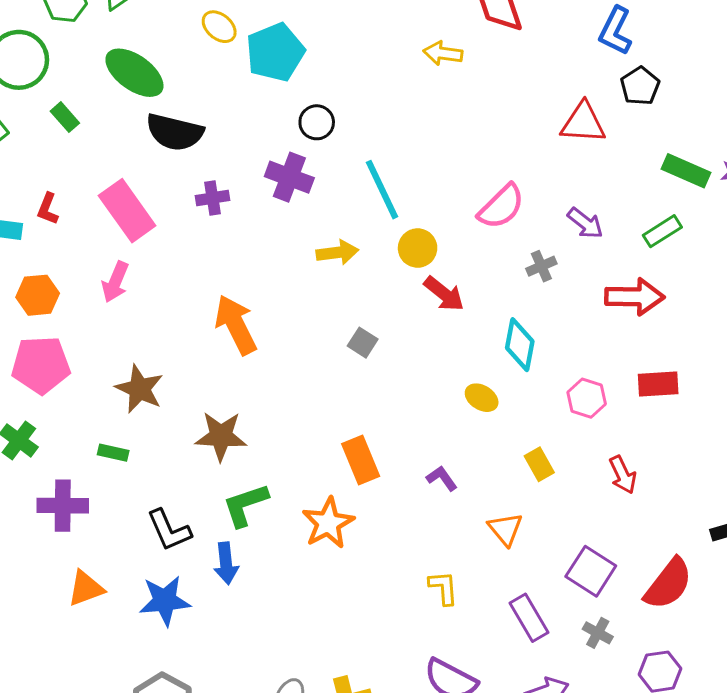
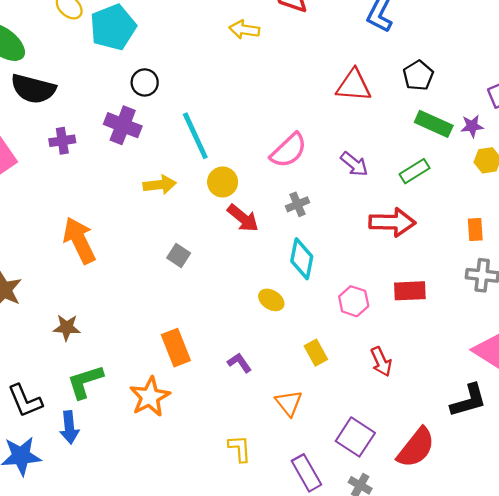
black pentagon: (640, 86) -> (418, 75), moved
gray cross: (541, 266) -> (298, 204), moved
brown star: (221, 436) -> (67, 327), size x0.7

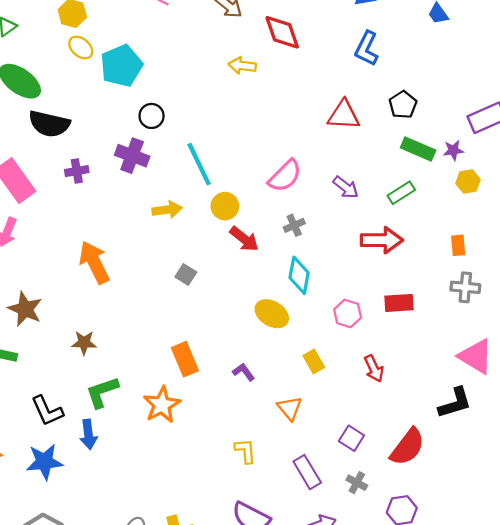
yellow ellipse: (271, 300) -> (272, 314), size x1.4
purple square: (355, 437) -> (351, 438), size x0.7

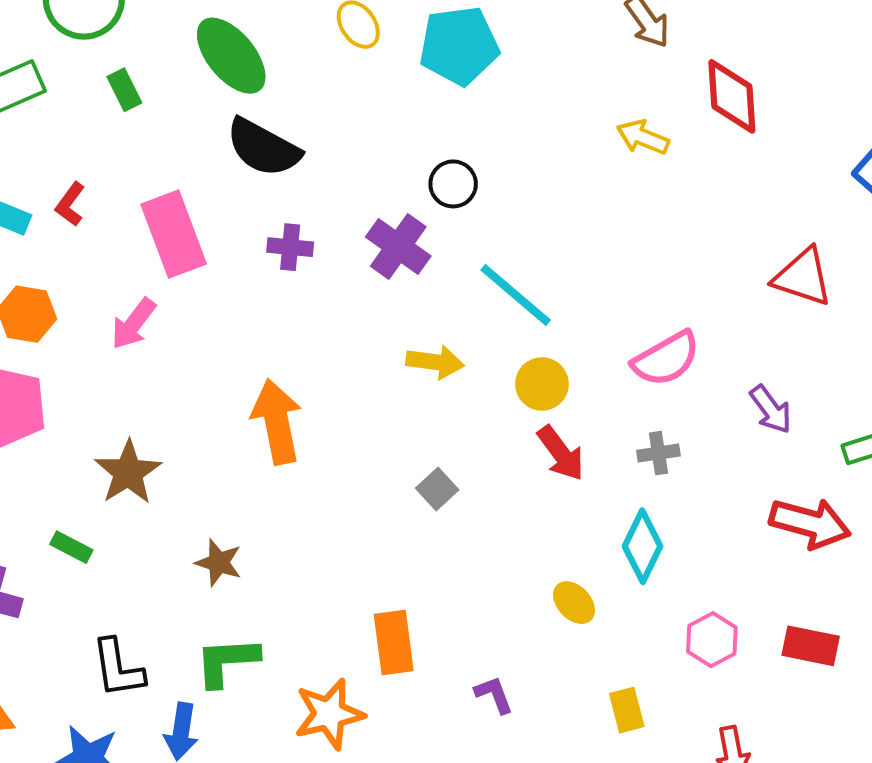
cyan pentagon: (121, 66) -> (459, 46), moved
cyan line: (199, 164) -> (516, 295), turned -39
yellow ellipse: (272, 314) -> (574, 603), size x0.7

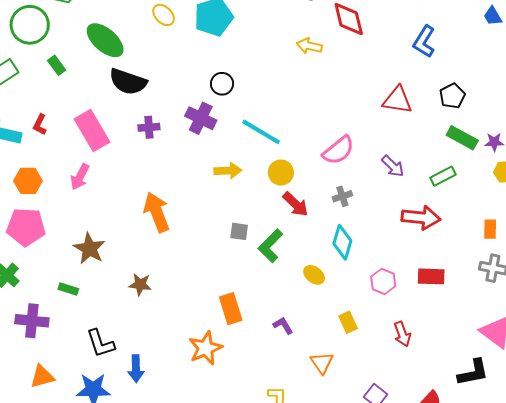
gray square: (437, 489) -> (239, 231), turned -30
green L-shape: (227, 661) -> (270, 246), moved, turned -32

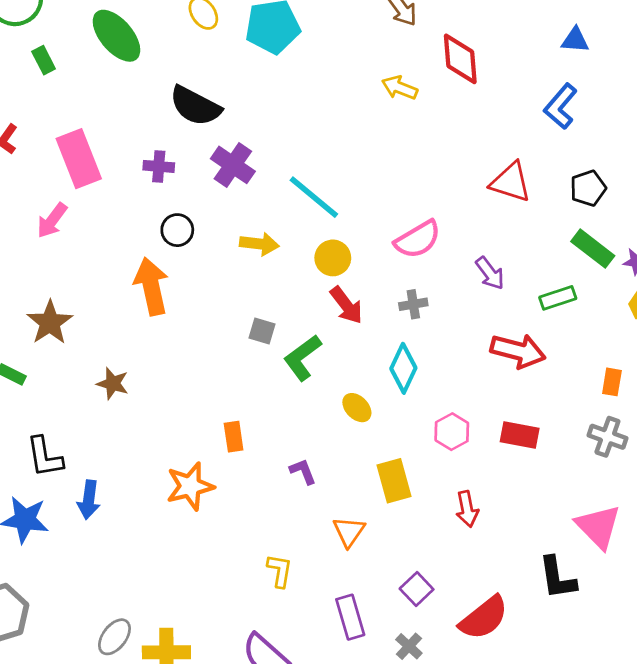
black semicircle: (128, 82) -> (195, 106), moved
black circle: (222, 84) -> (177, 230), moved
orange rectangle: (231, 309) -> (234, 437), size x0.7
yellow rectangle: (348, 322) -> (394, 481), size x1.4
black L-shape: (473, 373) -> (557, 578), turned 84

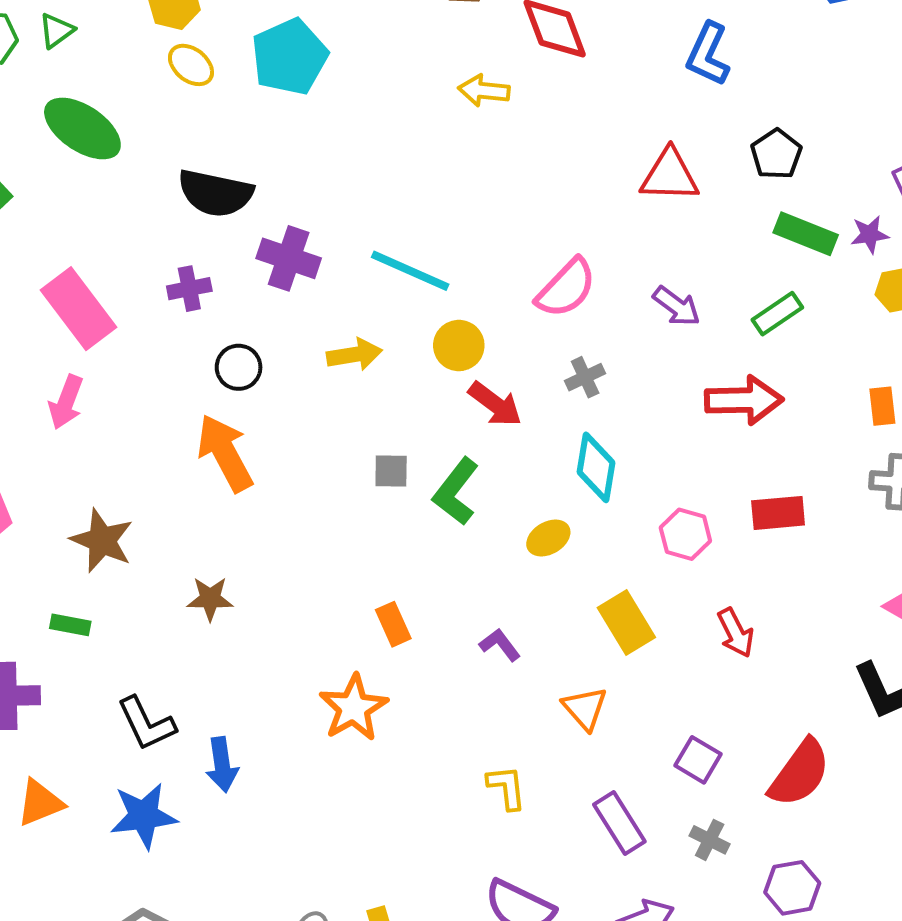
yellow ellipse: (357, 408) -> (548, 538), turned -60

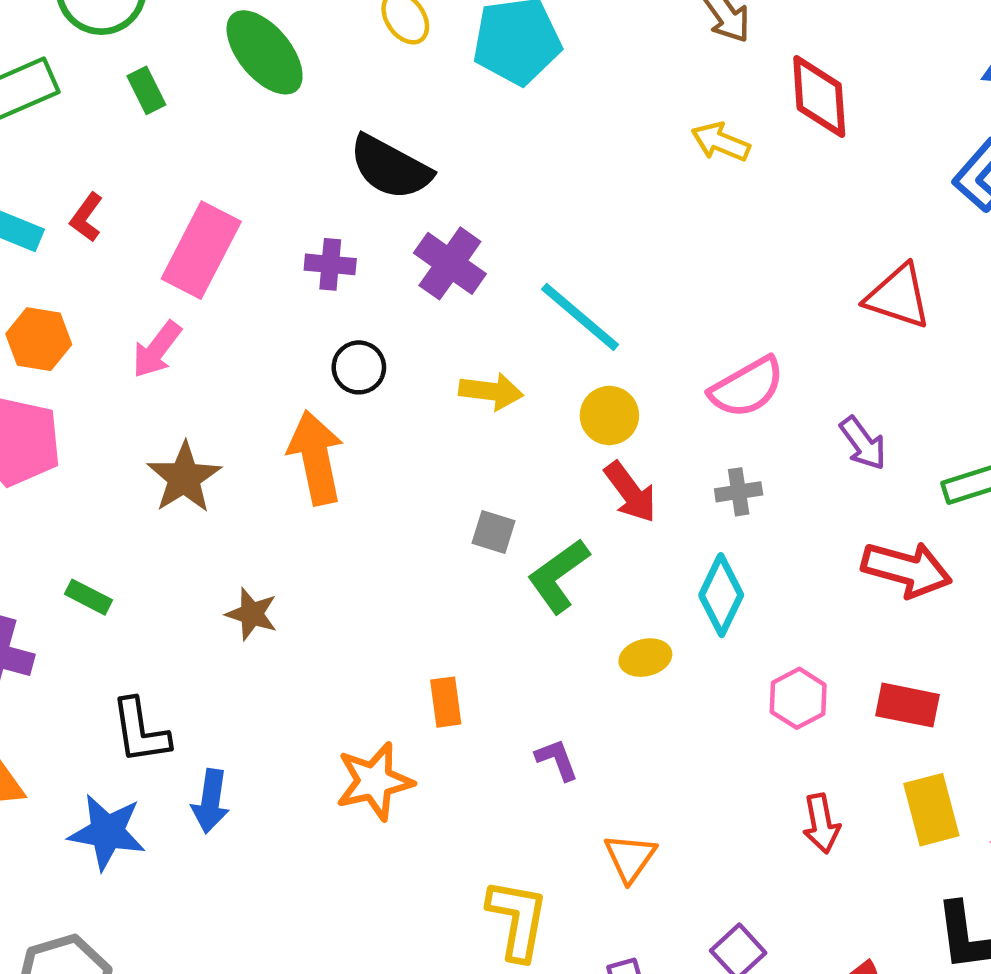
pink rectangle: (78, 309) -> (201, 250), turned 48
brown star: (102, 541) -> (184, 478), moved
yellow rectangle: (626, 623) -> (931, 810), moved
yellow L-shape: (507, 787) -> (517, 919), size x1.5

